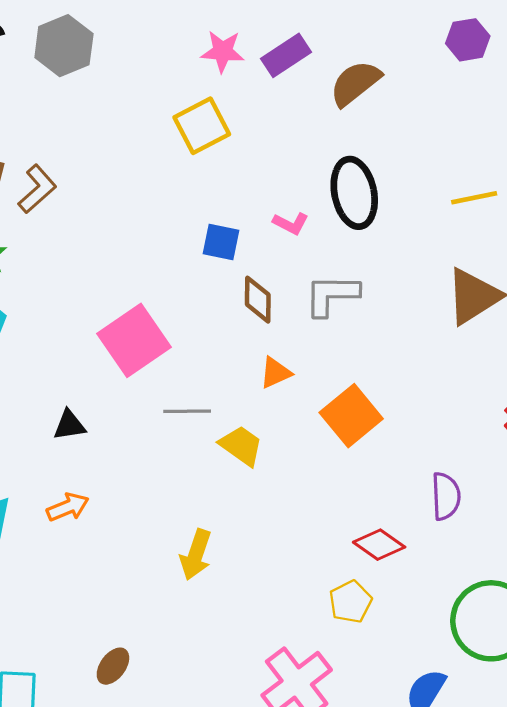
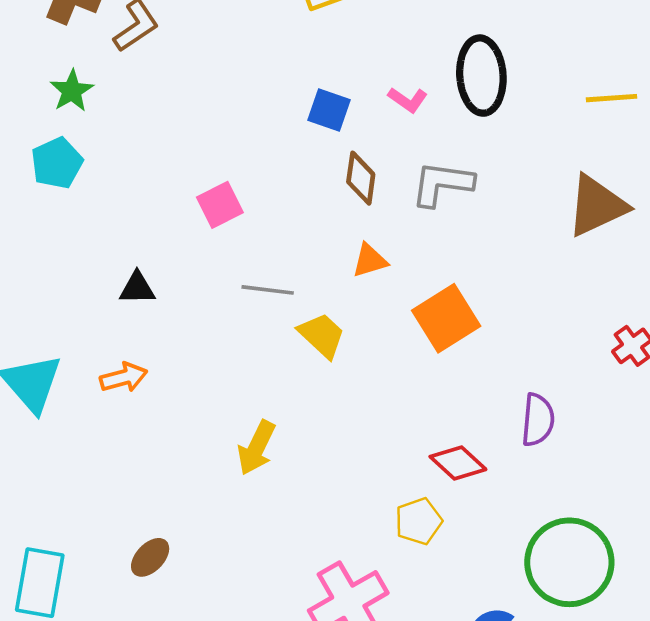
pink square: (134, 340) -> (220, 205), size x0.6

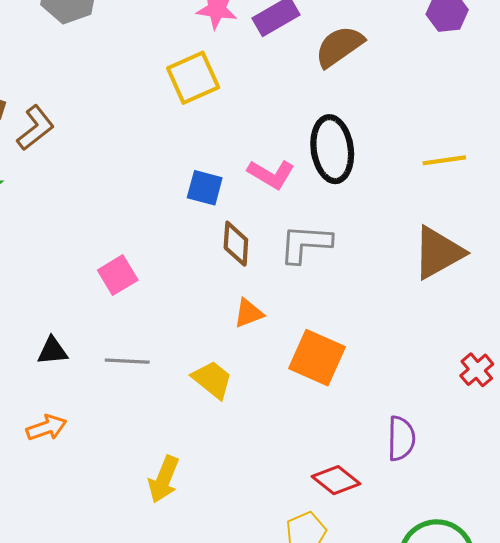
pink L-shape: (408, 100) -> (271, 174), size x1.4
gray line: (268, 290) -> (127, 361), moved
orange square: (446, 318) -> (317, 358), turned -30

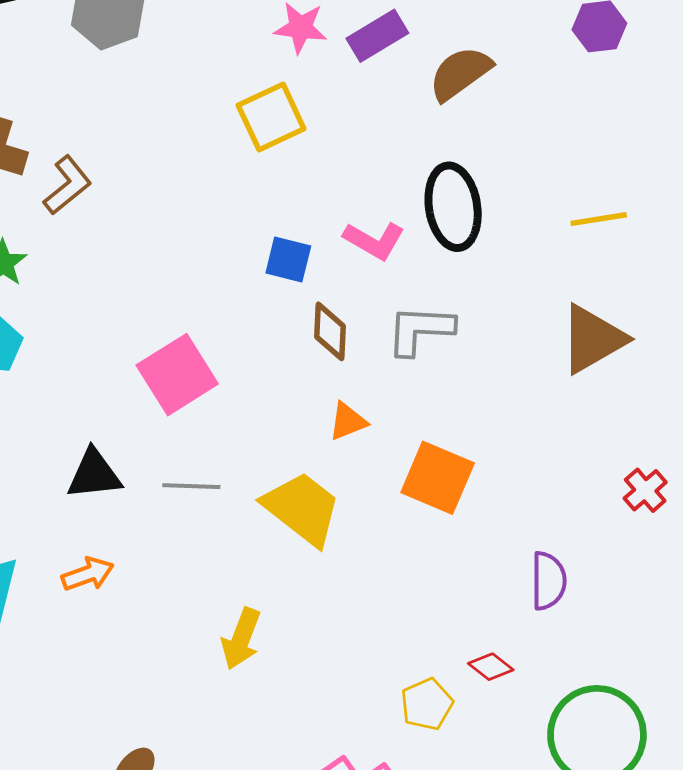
pink square: (118, 275) -> (177, 375), size x1.5
black triangle: (52, 351) -> (94, 474), size x1.4
yellow trapezoid: (212, 380) -> (302, 508), size x1.5
red diamond: (336, 480) -> (491, 667), moved, size x0.7

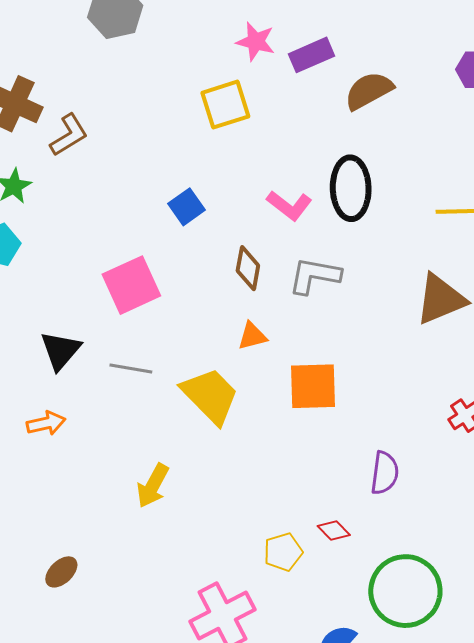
blue square: (288, 259) -> (187, 207), moved, turned 33
black triangle: (94, 474) -> (60, 350), turned -51
orange square: (438, 478) -> (313, 386), turned -32

